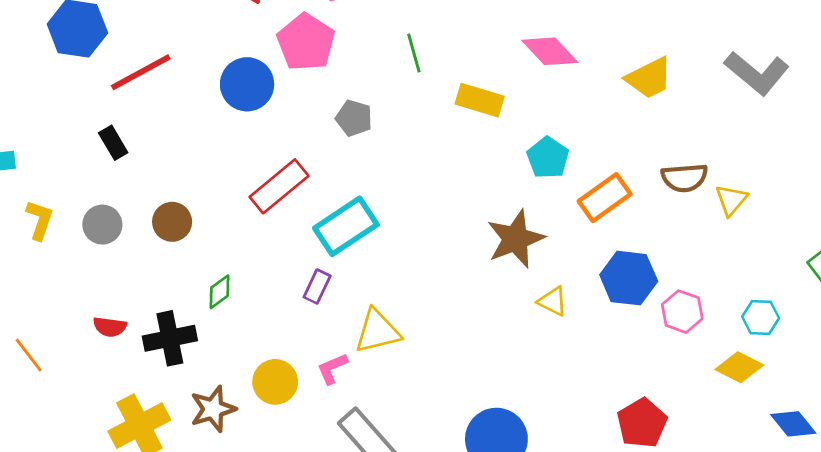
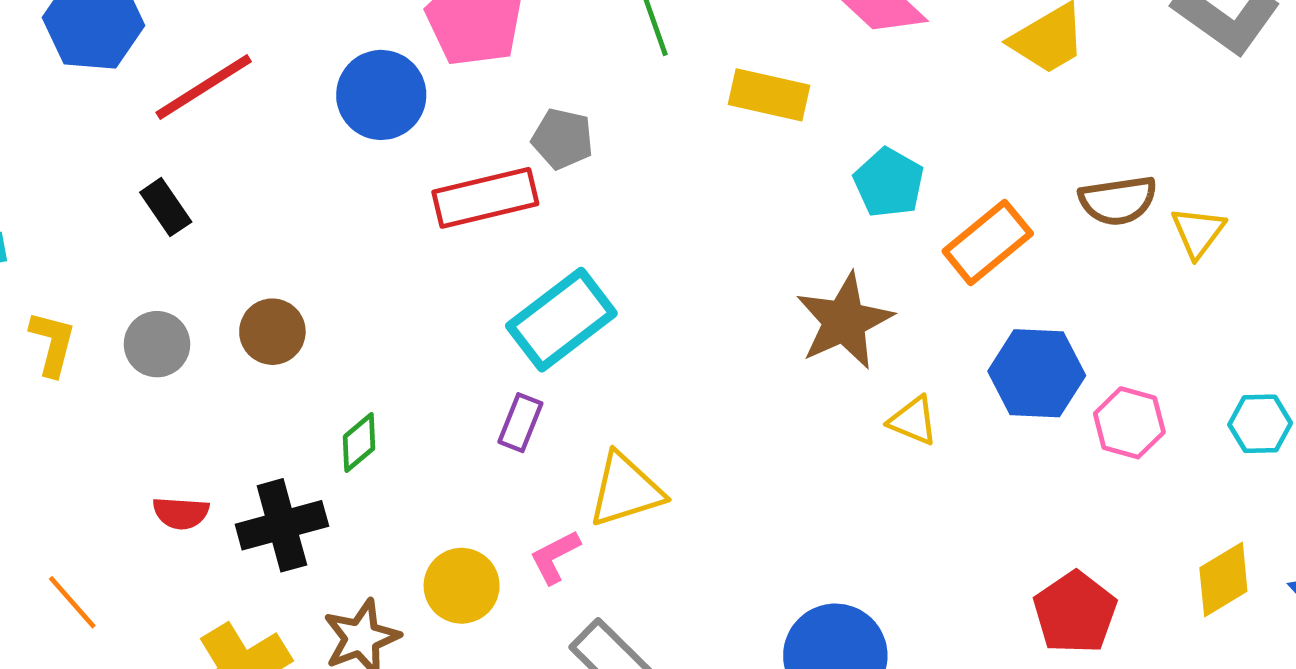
red rectangle: (279, 186) -> (485, 198), moved, turned 30
orange line: (29, 355) -> (72, 602), moved
yellow diamond: (739, 367) -> (1223, 580), moved, turned -54

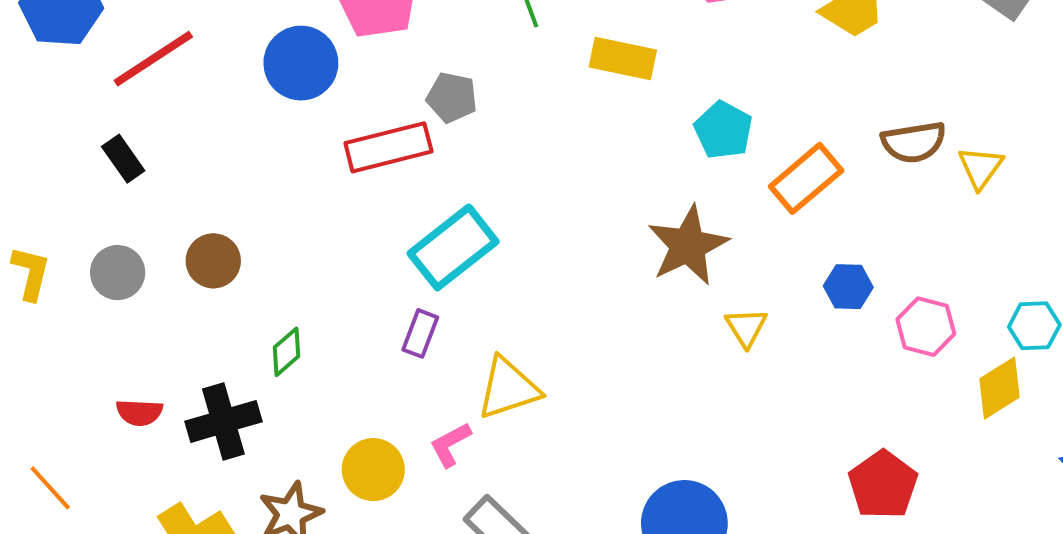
blue hexagon: (1037, 373) -> (848, 287), size x0.6
yellow triangle: (913, 421) -> (746, 327), turned 36
yellow diamond: (1223, 580) -> (1000, 388), moved

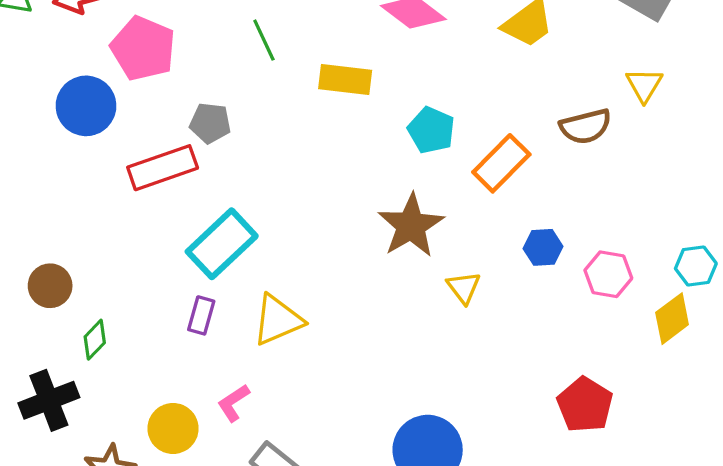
yellow triangle: (981, 167) -> (644, 85), moved
brown circle: (213, 261) -> (50, 286), moved
yellow triangle: (508, 388) -> (278, 320), moved

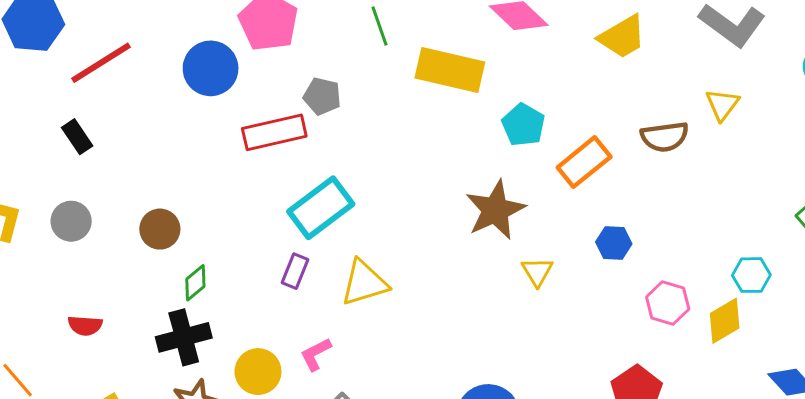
yellow rectangle: (345, 80) -> (450, 70), size x1.4
pink hexagon: (608, 274) -> (668, 303), moved
black cross: (49, 400) -> (184, 337), moved

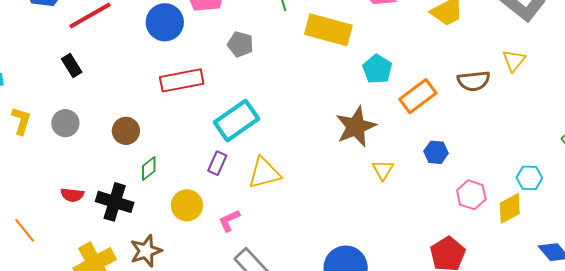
red rectangle: (274, 132) -> (182, 80), moved
black cross: (184, 337) -> (115, 202), moved, turned 30
yellow circle: (258, 372) -> (187, 205), moved

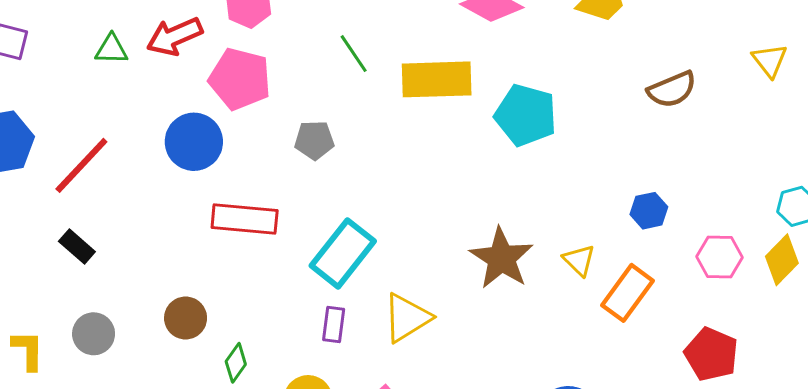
yellow triangle: (514, 60) -> (770, 60), moved
cyan pentagon: (377, 69) -> (526, 115), size x1.4
red rectangle: (182, 80) -> (245, 219), turned 33
orange rectangle: (418, 96) -> (628, 293), moved
brown star: (356, 127) -> (501, 258), moved

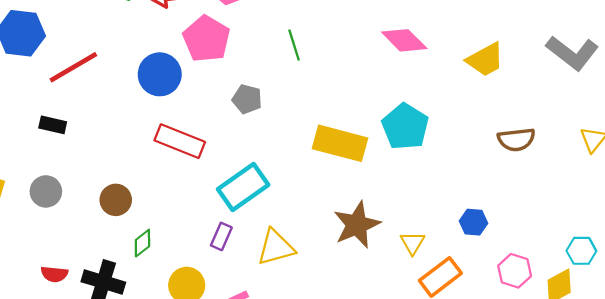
yellow rectangle: (437, 79) -> (340, 143), moved
black rectangle: (77, 247) -> (53, 125), turned -45

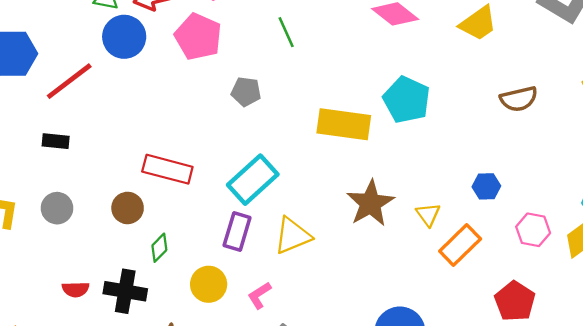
blue circle: (160, 74) -> (124, 37), moved
red rectangle: (180, 141) -> (167, 169), moved
purple rectangle: (221, 236) -> (237, 231), size x1.4

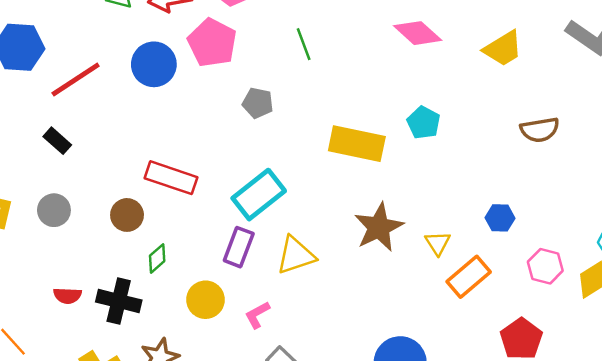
blue circle: (124, 37) -> (154, 64), moved
cyan pentagon: (407, 100) -> (424, 123), size x0.7
black rectangle: (56, 141) -> (57, 141), turned 32

